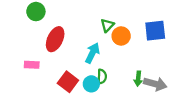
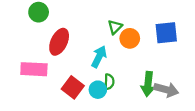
pink rectangle: (32, 65) -> (34, 69), size x1.6
green arrow: (138, 79) -> (148, 84), size x1.5

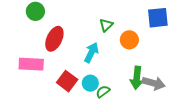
blue square: (166, 33) -> (158, 18), moved
orange circle: (130, 38) -> (129, 40), moved
green semicircle: (109, 82) -> (103, 92), moved, turned -128

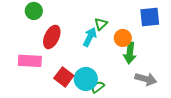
cyan arrow: (91, 53) -> (90, 37), moved
green arrow: (137, 78) -> (130, 53), moved
cyan circle: (90, 83) -> (86, 79), size x1.5

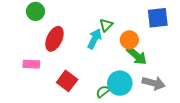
green arrow: (130, 53) -> (137, 56), turned -55
pink rectangle: (30, 61) -> (31, 64), size x0.7
cyan circle: (86, 79) -> (120, 83), moved

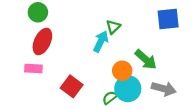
red ellipse: (54, 39) -> (42, 41), moved
orange circle: (129, 40) -> (122, 71), moved

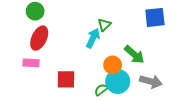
red square: (72, 86) -> (66, 79), turned -36

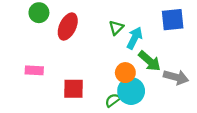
red ellipse: (39, 38) -> (68, 26), moved
cyan arrow: (93, 38) -> (135, 38), moved
gray arrow: (151, 81) -> (176, 77), moved

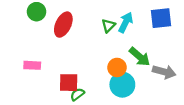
cyan arrow: (135, 38) -> (126, 22), moved
green semicircle: (113, 100) -> (77, 94), moved

